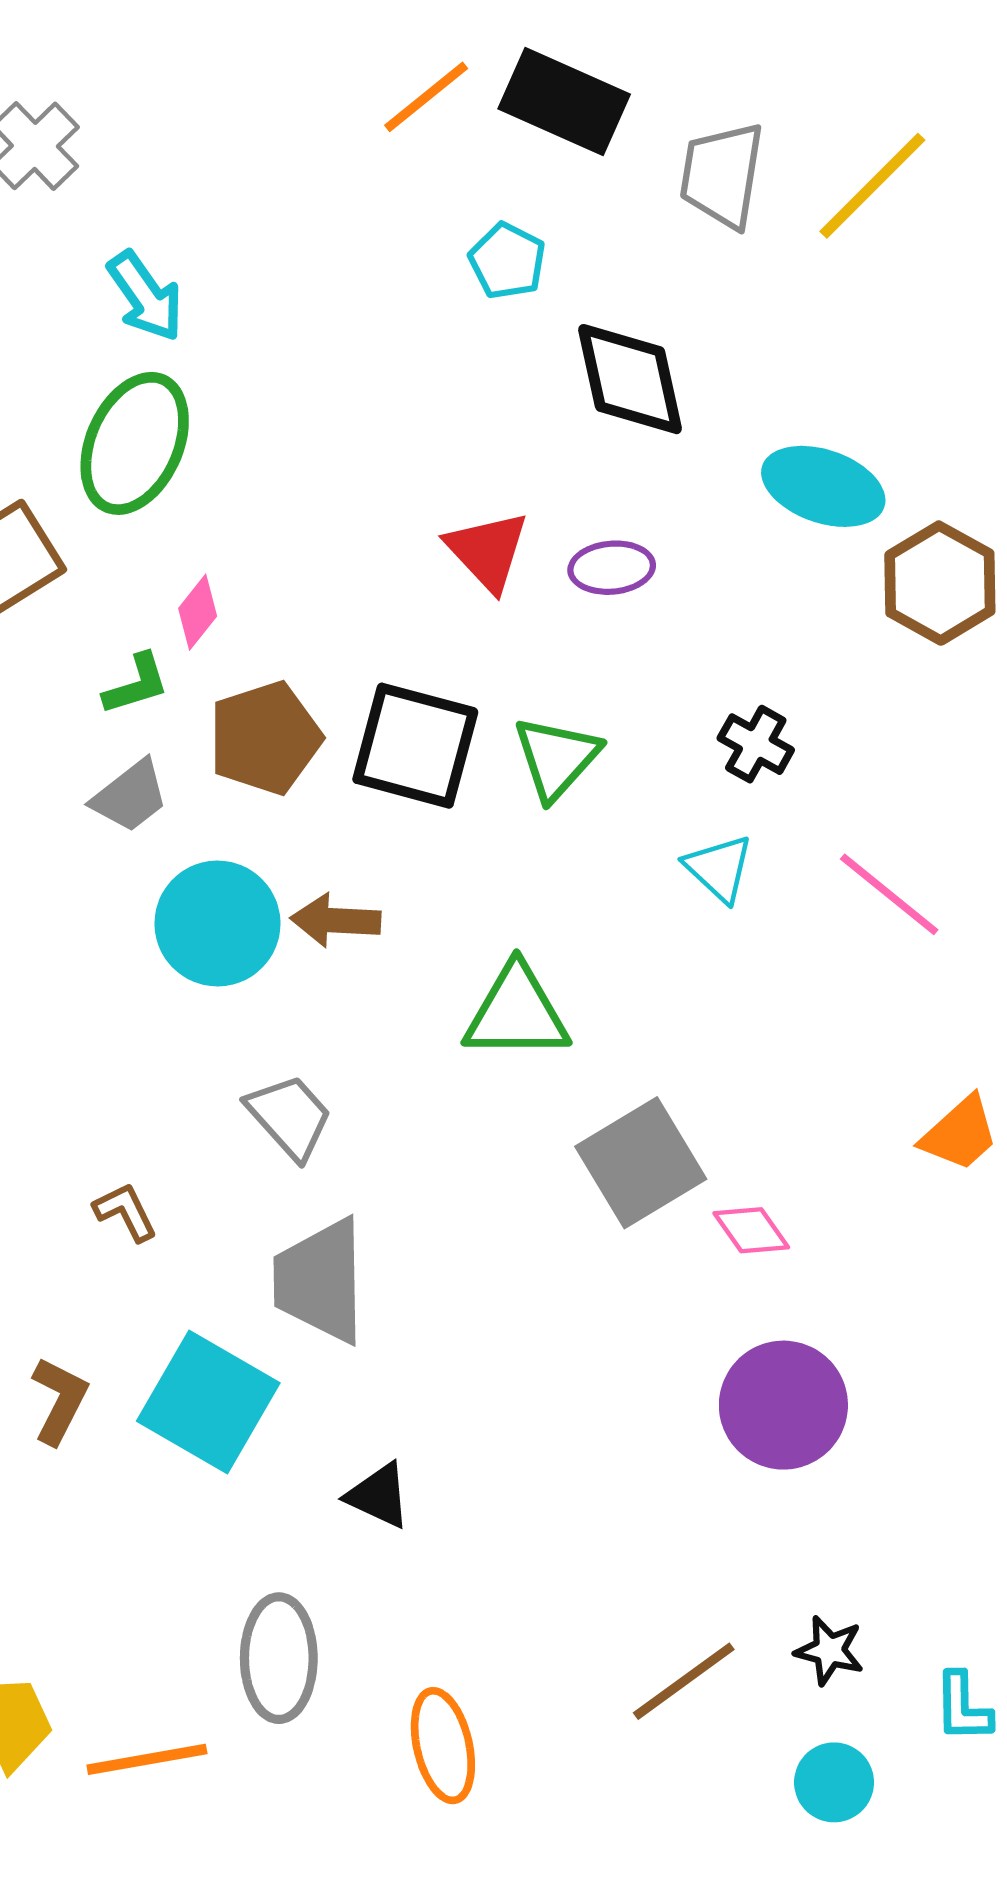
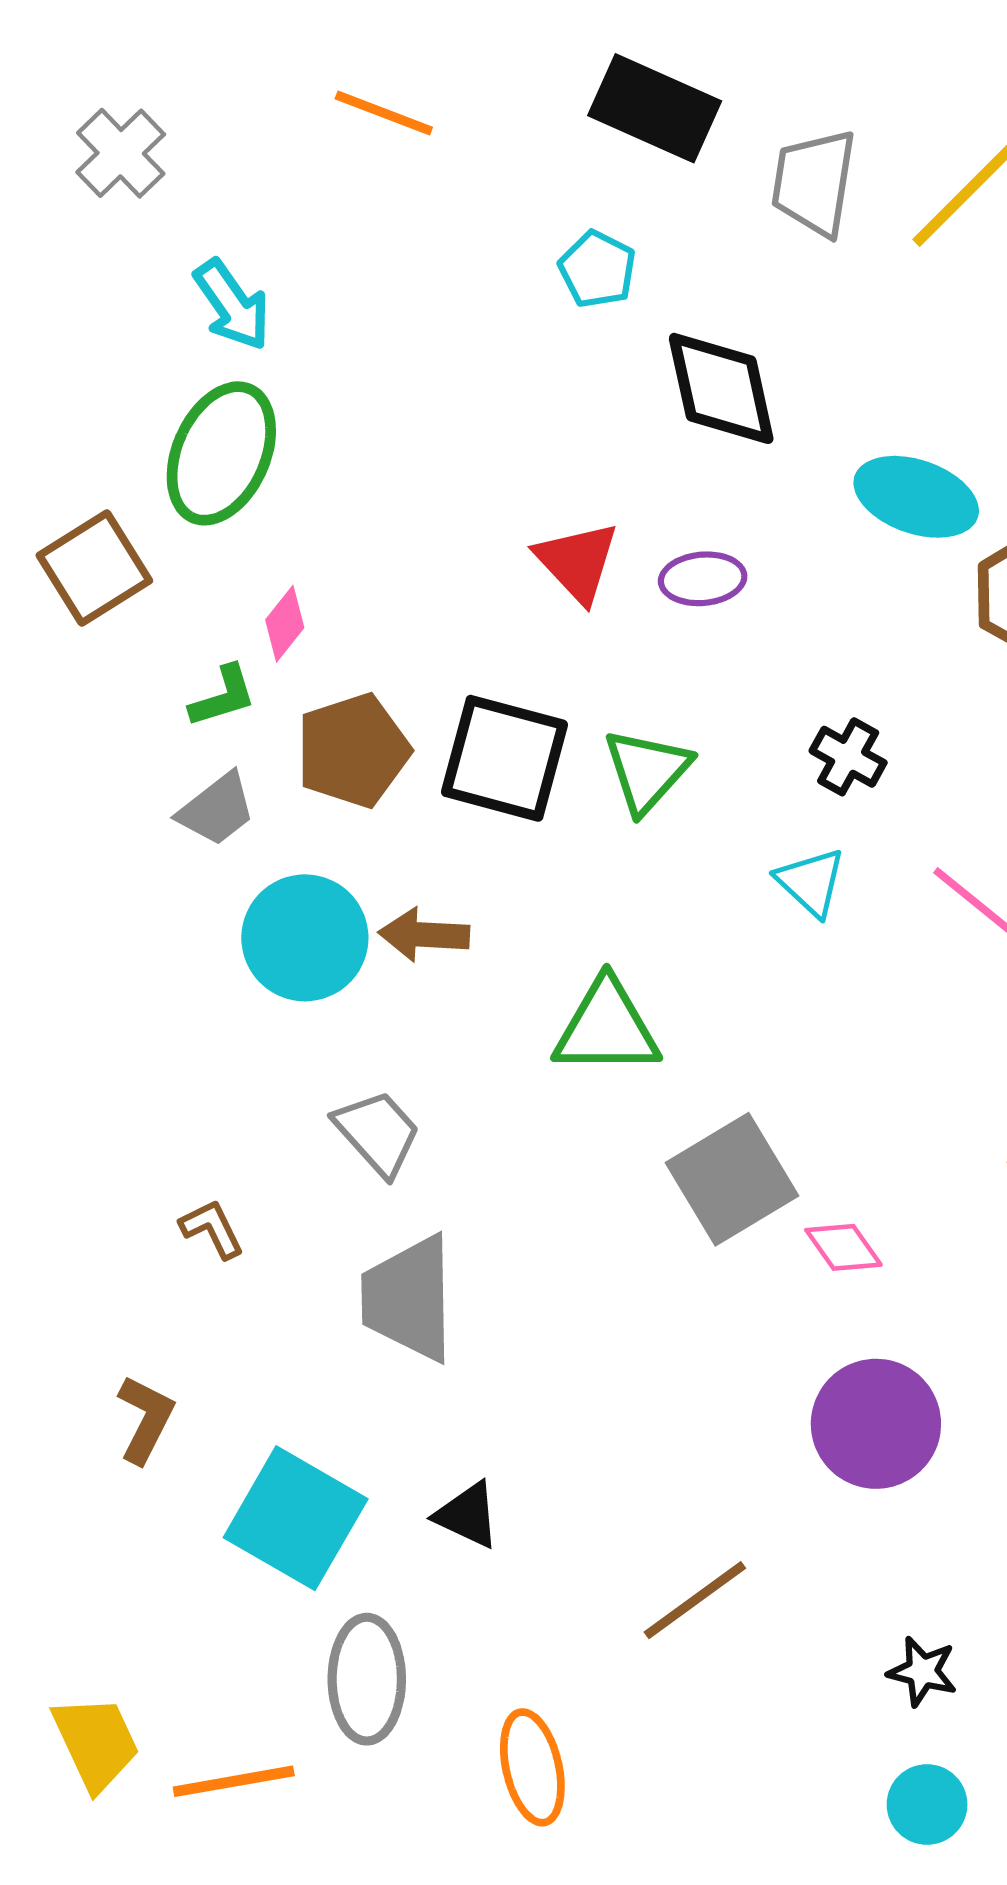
orange line: (426, 97) -> (384, 113), moved, turned 60
cyan square: (208, 1402) -> (296, 1518), moved
brown line: (684, 1681) -> (695, 1600), moved

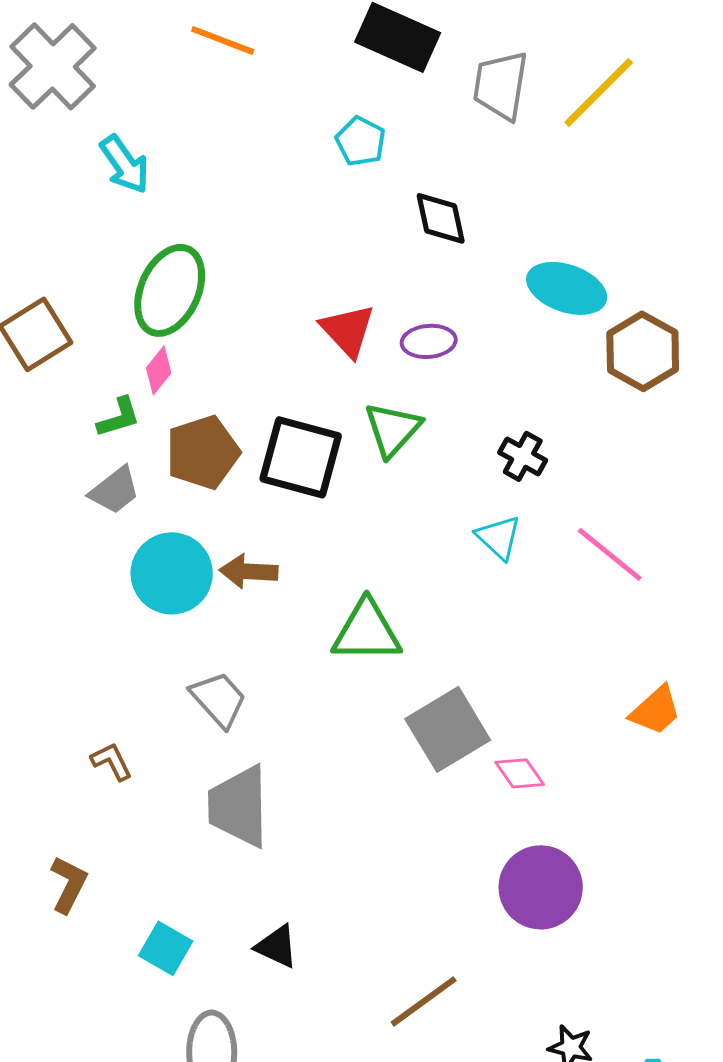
gray cross: (121, 153) -> (53, 66), size x1.5
black diamond: (721, 388) -> (441, 218), size x0.7
green ellipse: (221, 453) -> (170, 290), moved
green triangle: (647, 771) -> (393, 429), moved
cyan square: (296, 1518) -> (166, 948), size x0.6

